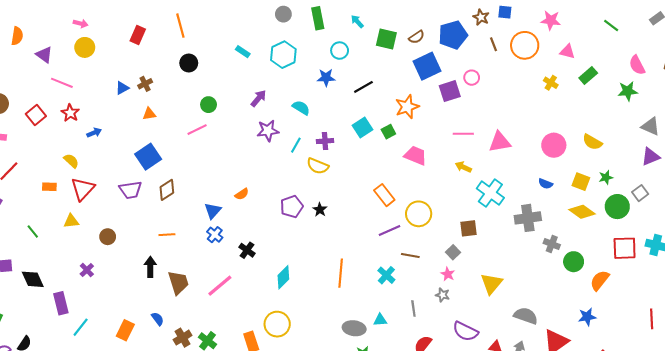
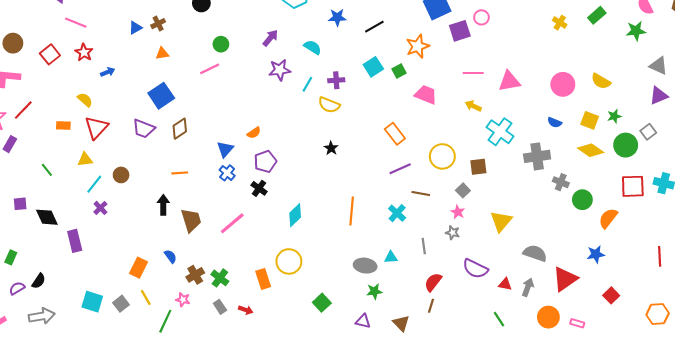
purple trapezoid: (131, 190) -> (144, 129), turned 30
purple pentagon: (292, 207) -> (265, 162), moved
yellow circle: (419, 214) -> (442, 156), moved
cyan line: (81, 327) -> (94, 184), moved

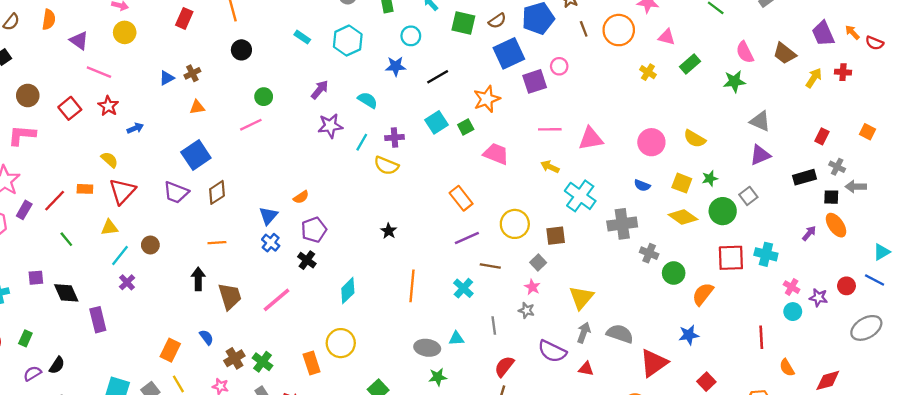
red line: (23, 110) -> (55, 201), moved
black star: (331, 148) -> (389, 231), moved
gray arrow: (528, 287) -> (584, 333), moved

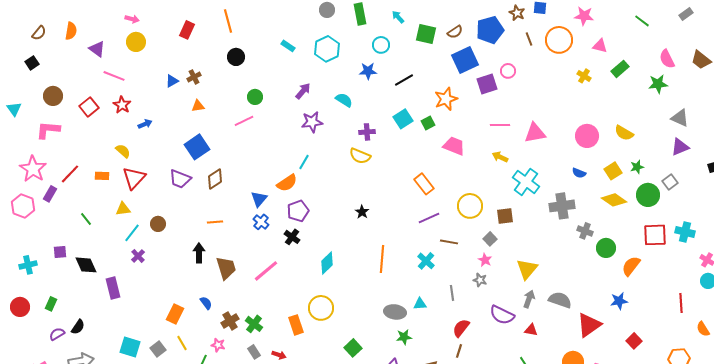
cyan line: (362, 142) -> (304, 162), moved
yellow square: (682, 183) -> (613, 171), turned 36
orange semicircle: (301, 197) -> (287, 183), size x1.5
red line: (55, 201) -> (70, 174), moved

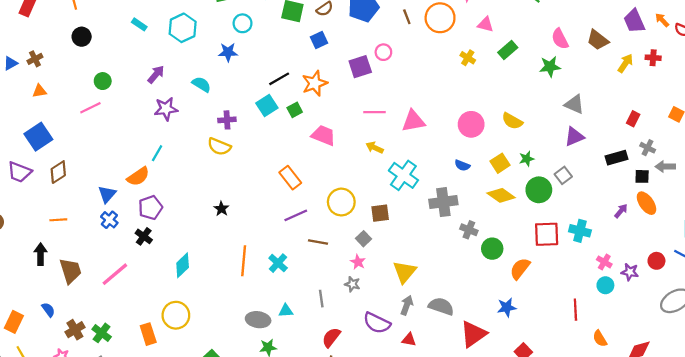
blue square: (465, 60) -> (319, 40), moved, size x0.6
black line: (404, 80) -> (279, 79), moved
cyan cross: (426, 261) -> (278, 263), moved

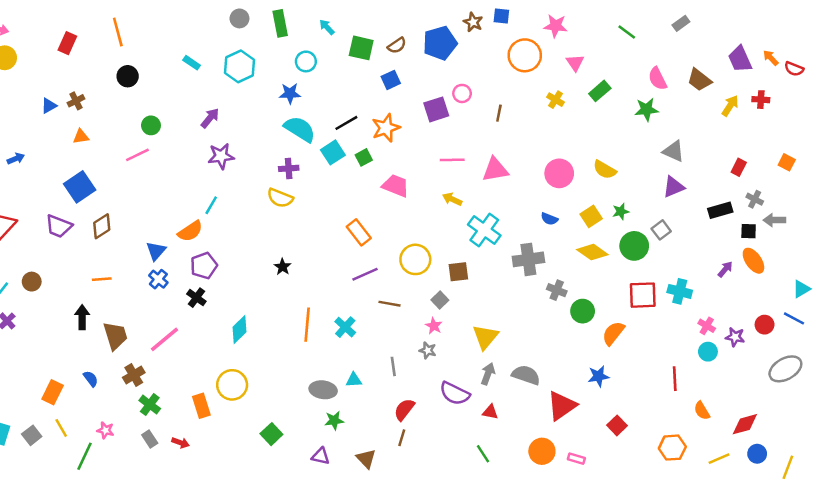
brown line: (407, 17) -> (499, 113), moved, turned 32
pink triangle: (486, 24) -> (575, 63), turned 42
cyan semicircle: (201, 84) -> (300, 129), moved, size x1.5
brown cross: (75, 330) -> (134, 375), moved

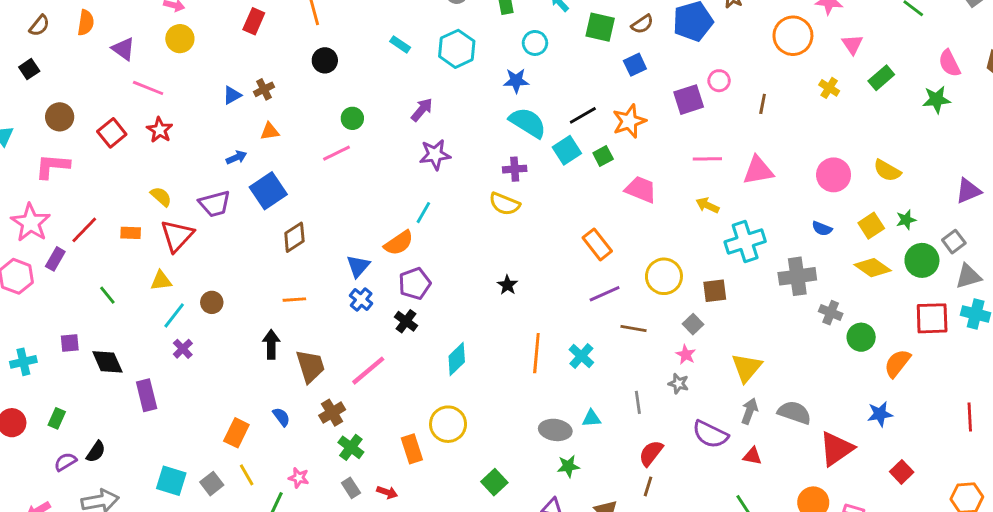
gray triangle: (674, 151) -> (968, 276), moved, turned -40
blue arrow: (16, 159) -> (236, 157), moved
purple trapezoid: (59, 226) -> (215, 204), moved, turned -36
cyan cross: (484, 230) -> (745, 242), turned 36

